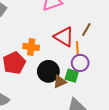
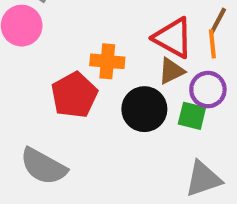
orange line: (77, 48) -> (212, 44), moved
brown triangle: (60, 82) -> (171, 71), moved

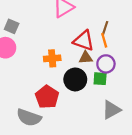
brown triangle: (171, 71) -> (86, 58), turned 32
red pentagon: (74, 95) -> (47, 97), moved

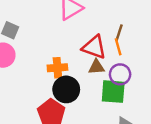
black circle: (75, 79) -> (66, 89), moved
green square: (100, 79) -> (113, 92), size x1.5

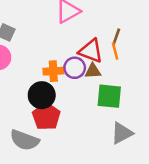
purple circle: (120, 74) -> (75, 68), moved
black circle: (66, 89) -> (42, 95), moved

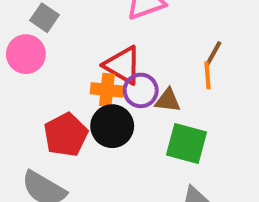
red triangle: (91, 51) -> (123, 65), moved
black circle: (42, 95) -> (112, 126), moved
red pentagon: (46, 116) -> (66, 135), moved

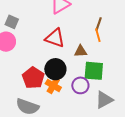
orange cross: (107, 90) -> (53, 86), moved, turned 35
purple circle: (141, 90) -> (80, 85), moved

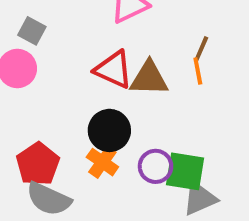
brown triangle: (81, 51) -> (149, 78), moved, size x1.5
green square: (94, 71) -> (185, 171), moved
red pentagon: (33, 78) -> (38, 164), moved

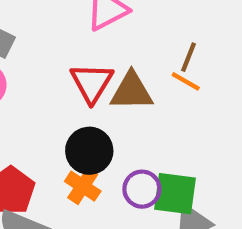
red triangle: (113, 70) -> (92, 83), turned 39
orange line: (198, 71) -> (186, 81), turned -48

